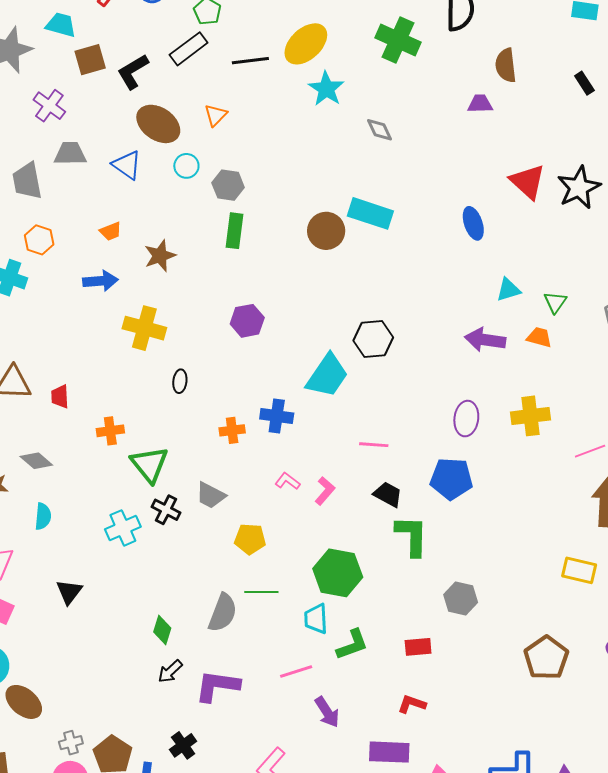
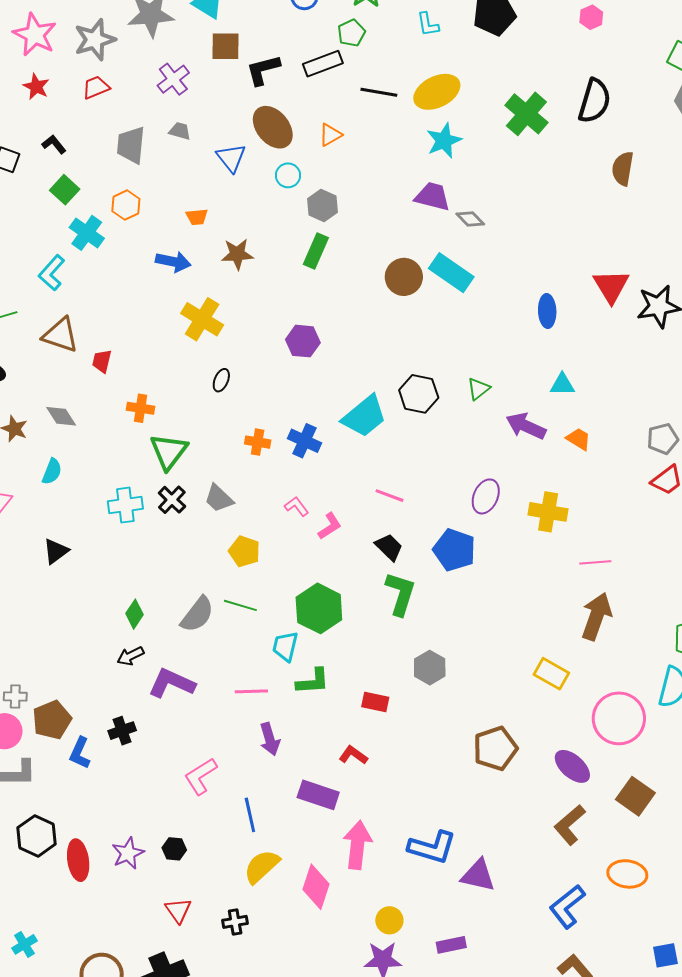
purple trapezoid: (480, 104) -> (432, 197), moved, size x1.4
gray diamond: (380, 130) -> (470, 219), moved, turned -36
gray trapezoid: (70, 154) -> (180, 131), size x0.7
green triangle: (555, 302) -> (478, 389), moved

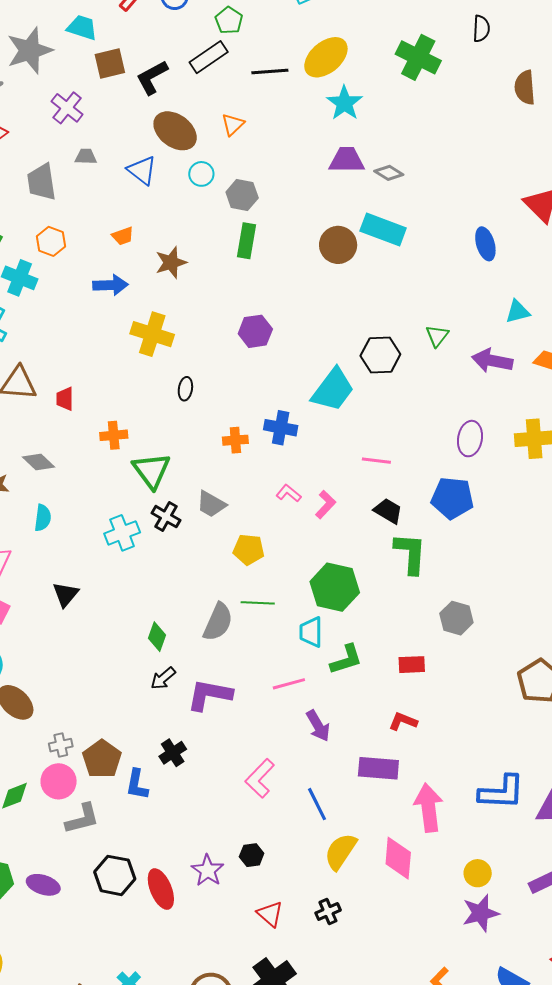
black semicircle: (594, 101) -> (481, 29), size x0.6

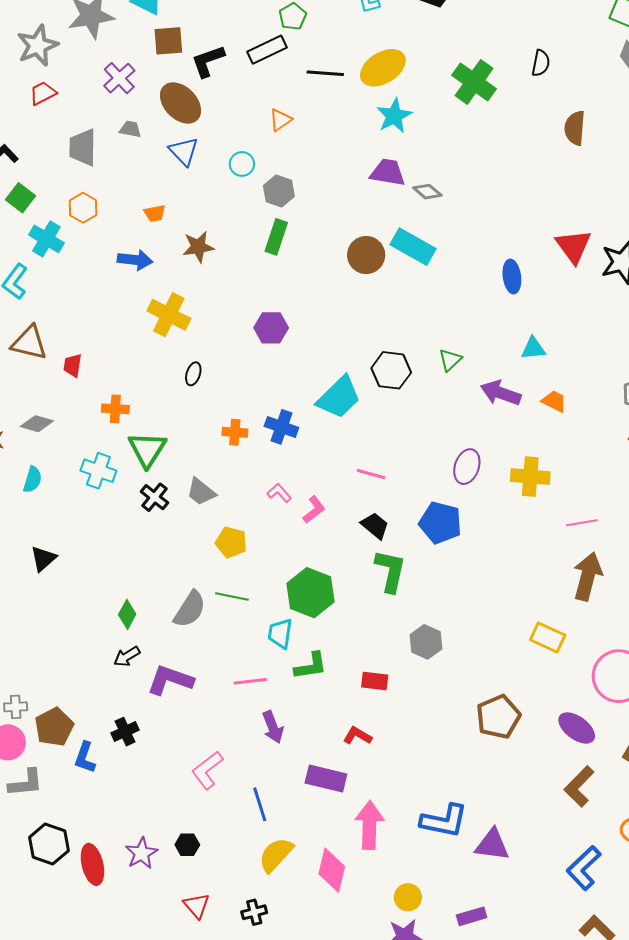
brown ellipse: (175, 131) -> (180, 103), moved
gray diamond: (39, 462) -> (37, 424), turned -36
cyan cross: (122, 533) -> (98, 471), moved, turned 32

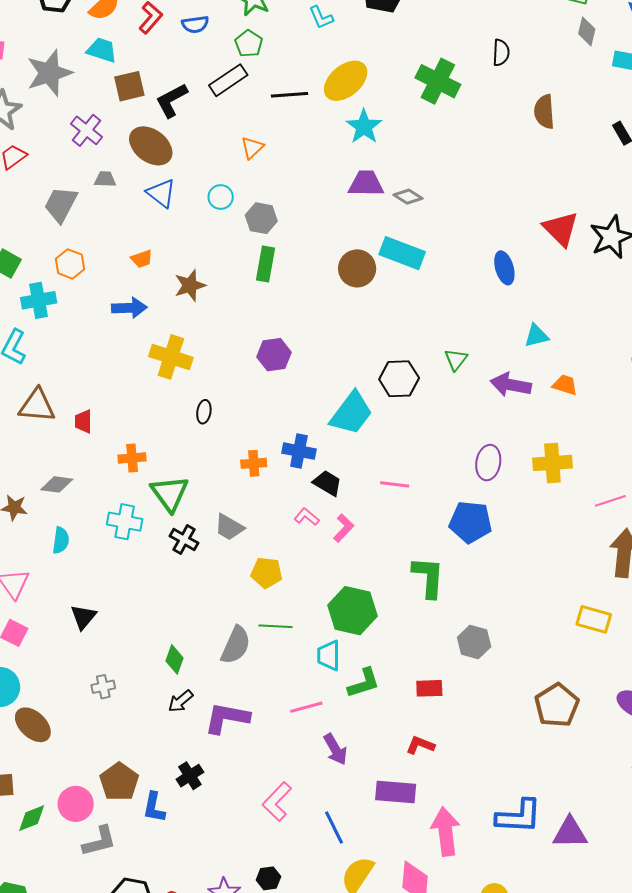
gray trapezoid: (83, 147) -> (61, 204), turned 36
cyan cross: (46, 239) -> (39, 300), turned -32
black trapezoid: (375, 526) -> (327, 483), moved
gray cross: (16, 707) -> (103, 687), moved

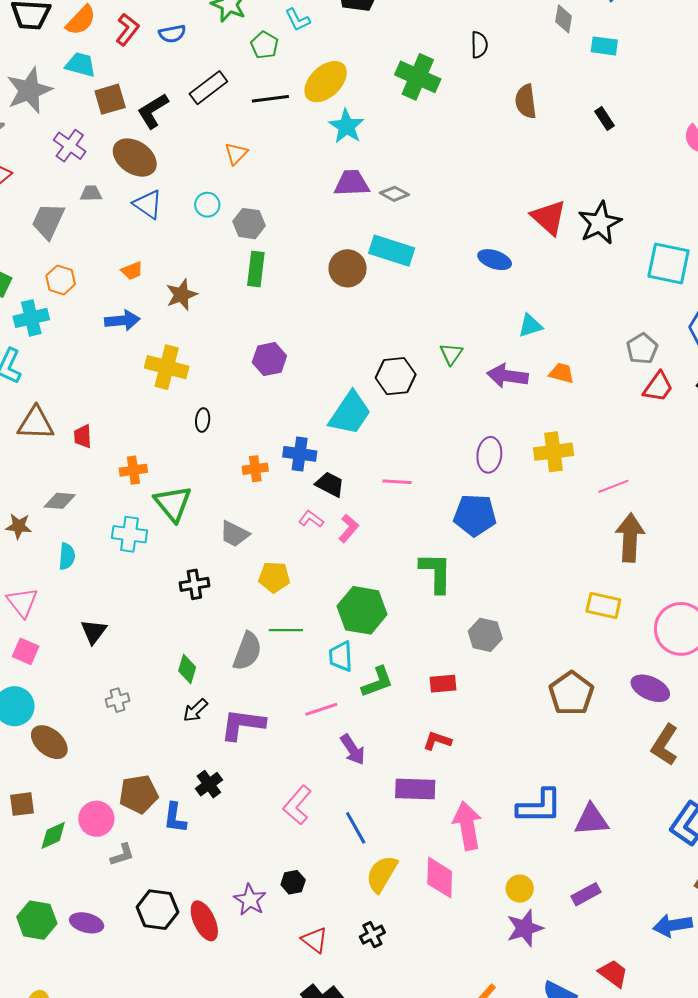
green pentagon: (249, 44) -> (264, 45), moved
blue ellipse: (504, 268) -> (495, 260), turned -52
black cross: (184, 539) -> (194, 584), moved, turned -36
brown pentagon: (119, 782) -> (139, 794), turned 30
gray L-shape: (99, 841) -> (122, 855), size x0.7

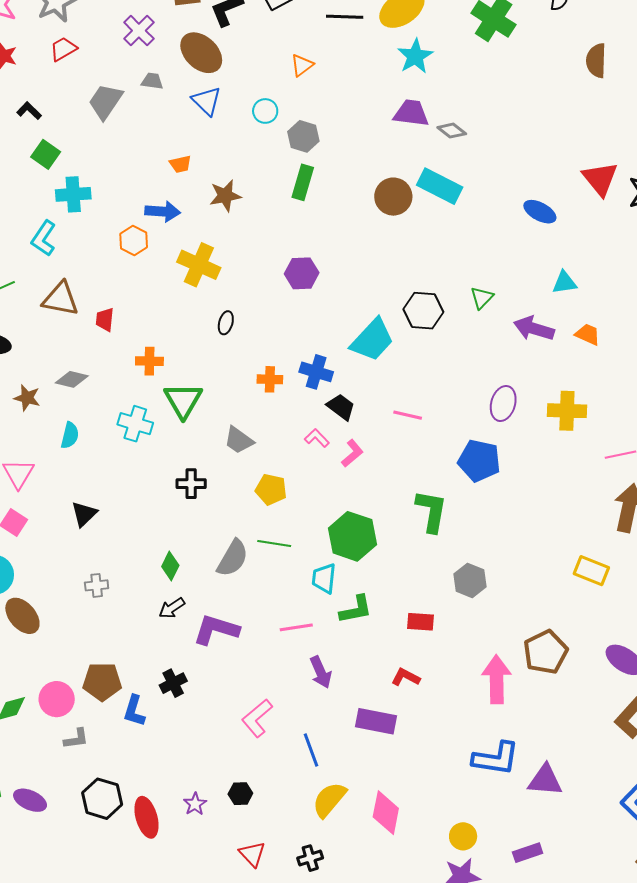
orange hexagon: (61, 280) -> (134, 240), moved
pink arrow: (467, 826) -> (497, 679), moved
purple star: (250, 900) -> (195, 804), size x0.7

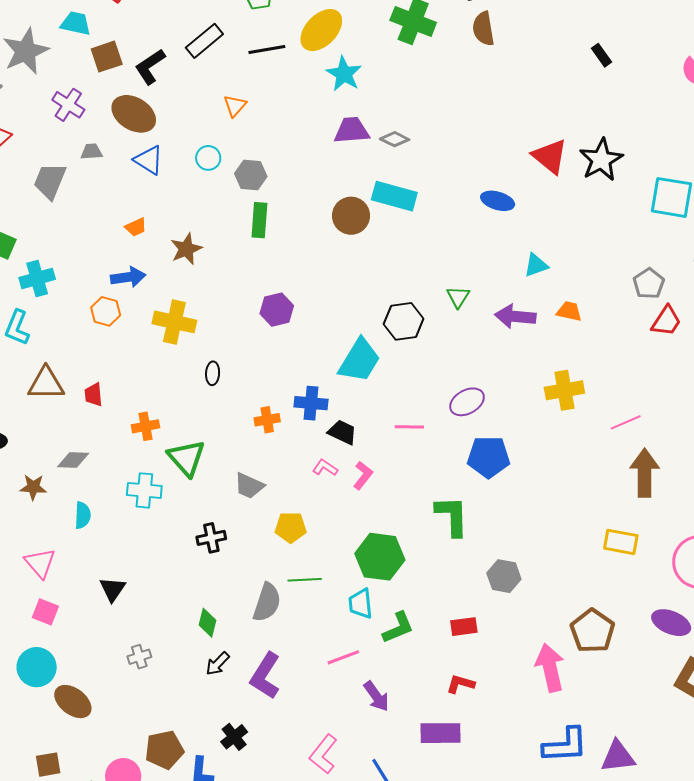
brown semicircle: (596, 61) -> (483, 29), moved
purple ellipse: (503, 403) -> (467, 402), moved, turned 56
purple L-shape: (216, 630) -> (265, 676), turned -63

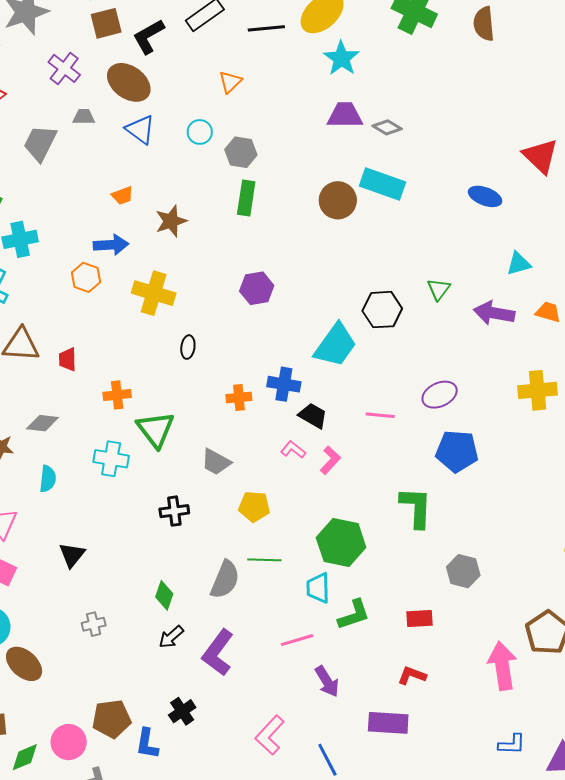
blue L-shape: (565, 745) -> (512, 744), size x0.6

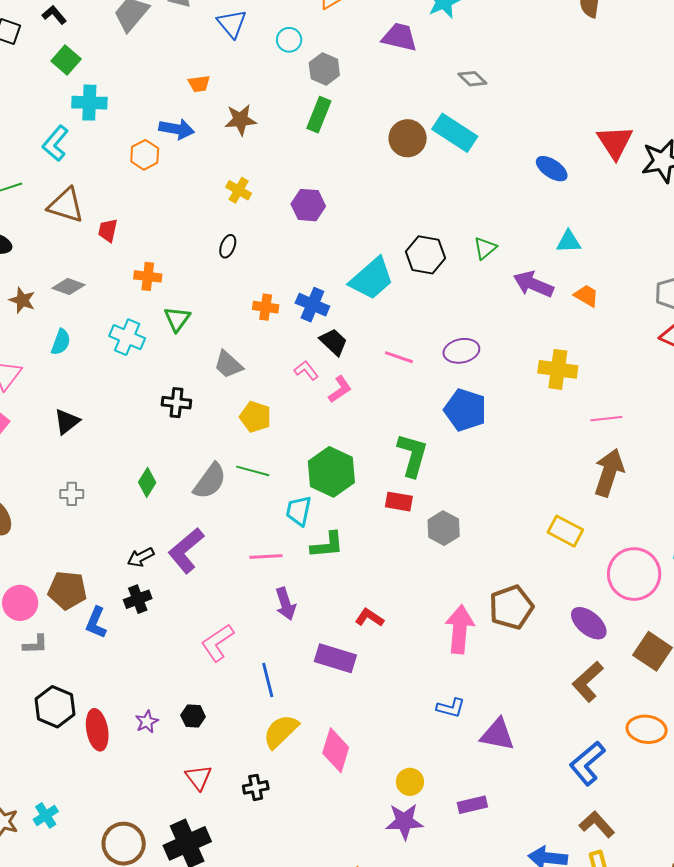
purple trapezoid: (345, 115) -> (400, 37), moved
yellow cross: (154, 293) -> (239, 190), moved, size x0.6
green triangle: (156, 429) -> (177, 319), size x0.7
red rectangle: (420, 618) -> (399, 502), moved
black arrow: (171, 637) -> (141, 557), moved

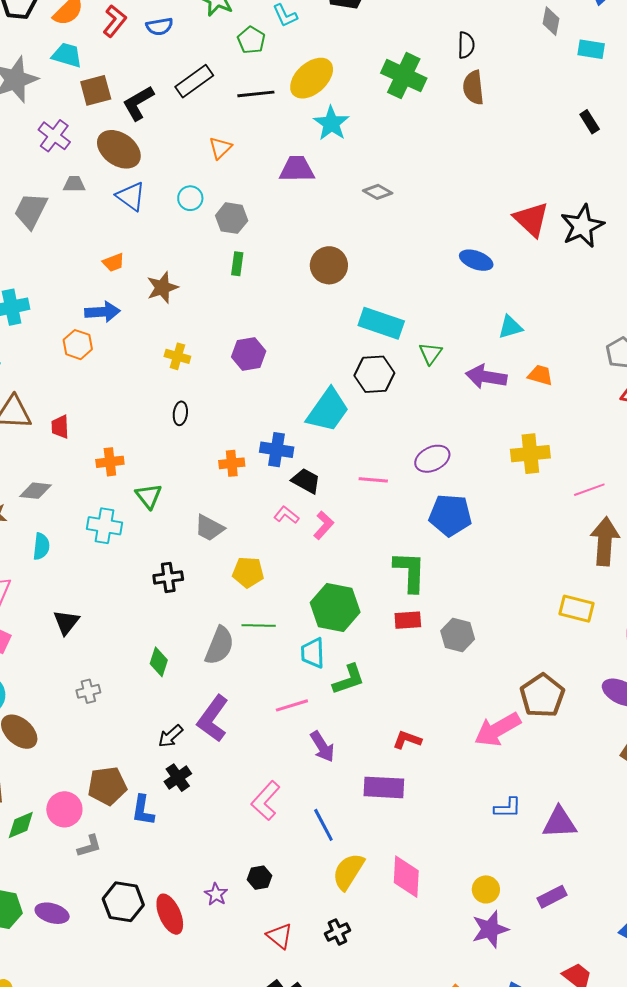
green rectangle: (319, 115) -> (237, 264), size x0.7
cyan rectangle: (455, 133) -> (381, 323), moved
pink arrow: (460, 629) -> (498, 729), turned -111

